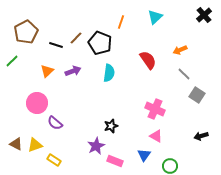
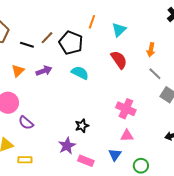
cyan triangle: (155, 17) -> (119, 30), moved
orange arrow: (180, 50) -> (151, 50), turned -56
cyan semicircle: (109, 73) -> (80, 73), turned -72
pink triangle: (156, 136) -> (127, 136), turned -32
yellow rectangle: (54, 160) -> (25, 160), turned -32

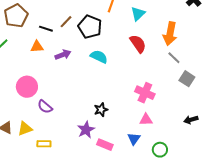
orange arrow: (151, 50) -> (170, 34), size x1.6
orange triangle: (18, 71) -> (37, 47), moved, turned 40

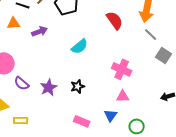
cyan semicircle: (99, 57) -> (80, 46), moved, turned 114
purple star: (86, 130) -> (49, 87), moved

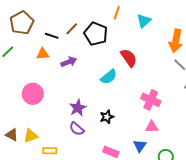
red semicircle: (115, 20) -> (129, 58), moved
purple semicircle: (22, 83) -> (77, 129), moved
purple star: (49, 87) -> (78, 108), moved

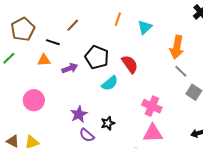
brown line: (72, 29) -> (73, 25), moved
black pentagon: (96, 34) -> (97, 57), moved
pink triangle: (152, 127) -> (153, 133), size x1.5
purple semicircle: (77, 129) -> (87, 135), moved

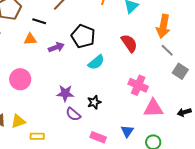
red semicircle: (130, 64) -> (129, 43), moved
purple star: (79, 114) -> (65, 93), turned 30
pink triangle: (153, 133) -> (153, 108), moved

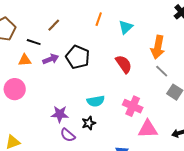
purple arrow: (56, 47) -> (51, 59), moved
cyan semicircle: (96, 62) -> (96, 101), moved, turned 30
pink circle: (20, 79) -> (15, 89), moved

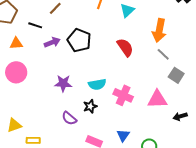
orange triangle: (25, 60) -> (16, 43), moved
pink cross: (133, 106) -> (123, 95), moved
purple star: (60, 114) -> (63, 83), moved
pink triangle: (148, 129) -> (157, 99), moved

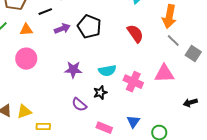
black line: (35, 25) -> (45, 12), turned -40
gray square: (176, 75) -> (193, 54), moved
pink triangle: (157, 99) -> (164, 74), moved

